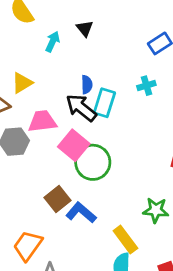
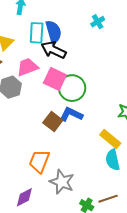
blue semicircle: (87, 85) -> (54, 32), size x1.6
cyan rectangle: (104, 103) -> (37, 33), moved
blue L-shape: (81, 213) -> (71, 114), moved

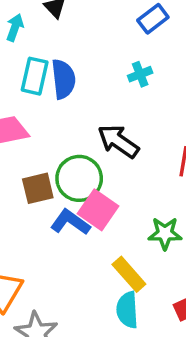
black arrow: (54, 50) -> (118, 141), moved
pink square: (55, 79) -> (98, 210), moved
brown square: (53, 121) -> (38, 188), moved, turned 30

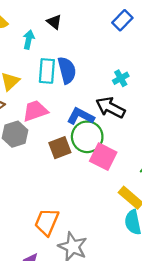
cyan cross: (140, 74) -> (121, 78), moved
blue L-shape: (70, 222) -> (81, 116), moved

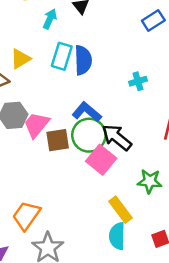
black arrow: (110, 108) -> (117, 137), moved
pink trapezoid: (35, 111) -> (36, 125), moved, turned -44

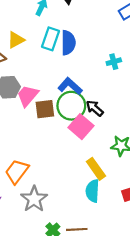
black arrow: (117, 137) -> (95, 108), size x0.7

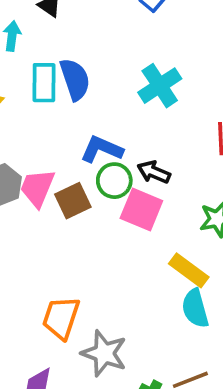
cyan cross: (114, 62) -> (160, 86), size x1.6
green circle: (71, 106) -> (114, 181), size x0.7

